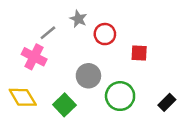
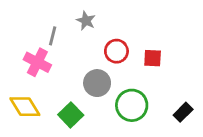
gray line: (48, 33) -> (53, 36), turned -36
red circle: (105, 34) -> (116, 51), moved

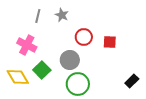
gray line: (53, 36) -> (38, 16), moved
green circle: (132, 105) -> (78, 84), moved
green square: (71, 115) -> (42, 70), moved

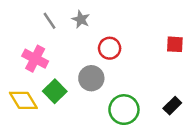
gray line: (38, 16) -> (50, 21), turned -48
red square: (110, 42) -> (175, 44), moved
green circle: (78, 84) -> (124, 110), moved

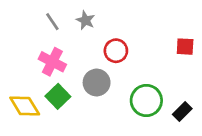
pink cross: (35, 59) -> (52, 62), moved
green circle: (124, 110) -> (146, 100), moved

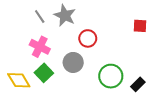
gray star: (86, 20) -> (65, 15), size x1.5
red square: (185, 47) -> (140, 26), moved

